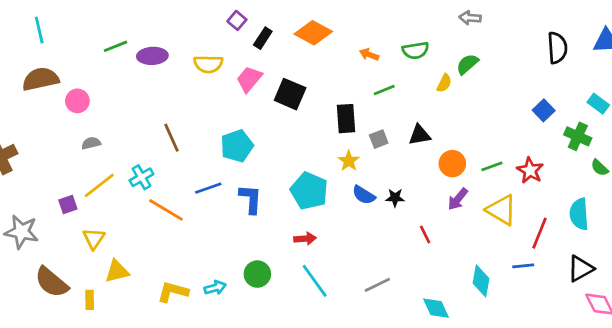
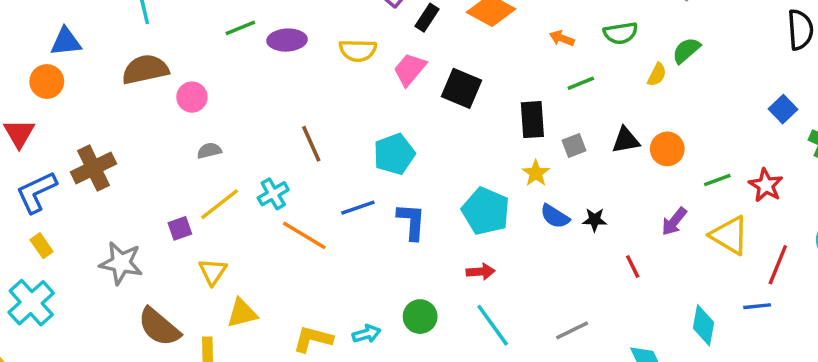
orange circle: (452, 164) -> (667, 149), moved

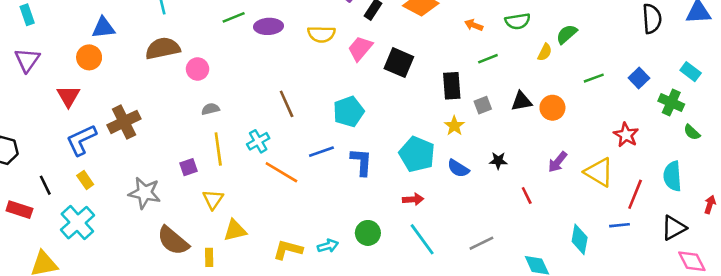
green line: (717, 180) -> (594, 78), moved
yellow line: (220, 204) -> (218, 149), turned -60
blue semicircle: (555, 216) -> (458, 168), moved

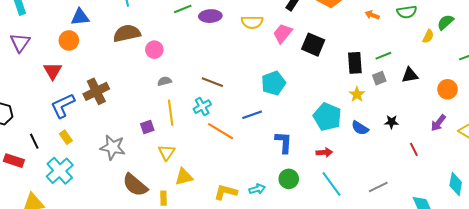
green line: (488, 59) -> (383, 56), moved
brown line: (287, 104) -> (212, 82), moved, turned -45
orange circle: (552, 108) -> (448, 89), moved
blue L-shape: (361, 162) -> (284, 142), moved

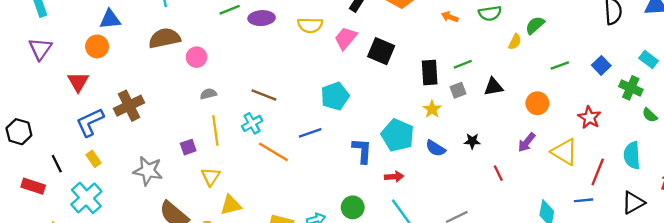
blue L-shape: (284, 142) -> (362, 151), moved

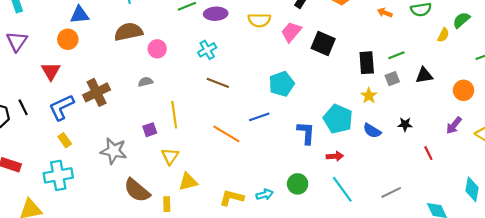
gray semicircle: (208, 94) -> (145, 82), moved
cyan cross: (252, 123) -> (207, 50), moved
black line: (57, 164) -> (23, 107), moved
cyan cross: (86, 198) -> (58, 175), turned 32

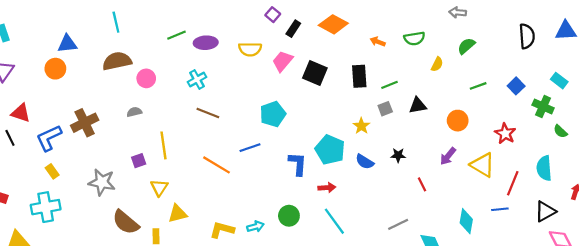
green semicircle: (461, 20) -> (466, 46), moved
black rectangle: (367, 63) -> (359, 76), moved
red triangle: (51, 71) -> (21, 113), moved, turned -42
gray line: (391, 192) -> (398, 224), moved

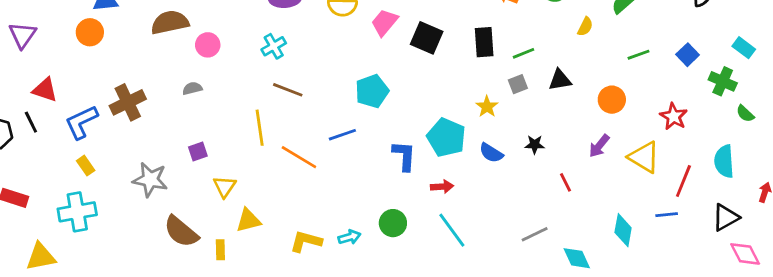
yellow line: (164, 145) -> (260, 128), moved

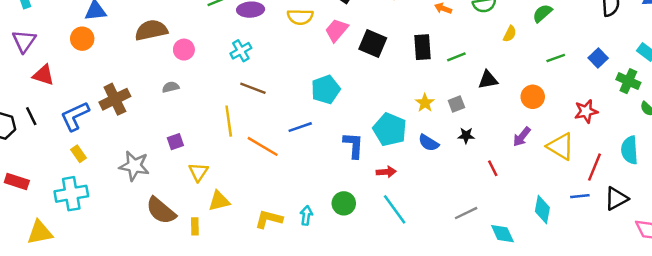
gray square: (518, 84) -> (456, 104), moved
red triangle: (45, 90) -> (43, 75), moved
red star: (674, 116) -> (586, 111), turned 30
black triangle: (725, 217) -> (616, 199), moved
cyan arrow: (349, 237) -> (306, 215), turned -66

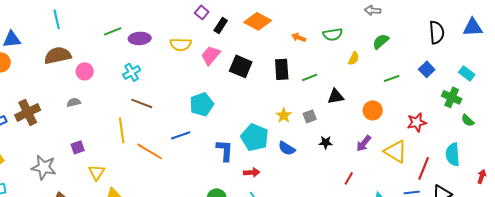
blue square: (598, 58) -> (427, 69), moved
black star: (466, 136) -> (326, 142), moved
red line: (493, 168) -> (349, 178), moved, turned 56

